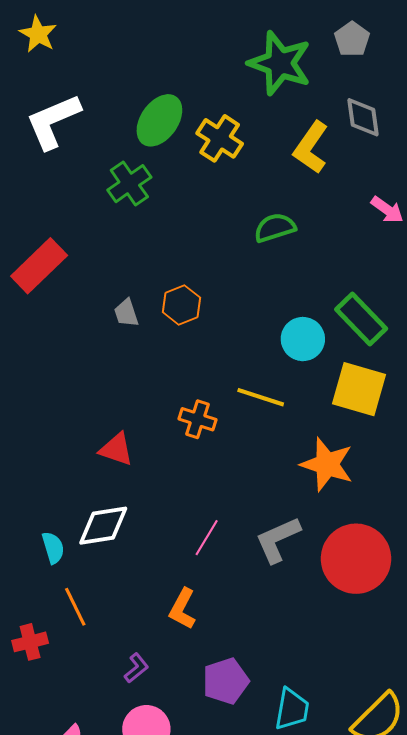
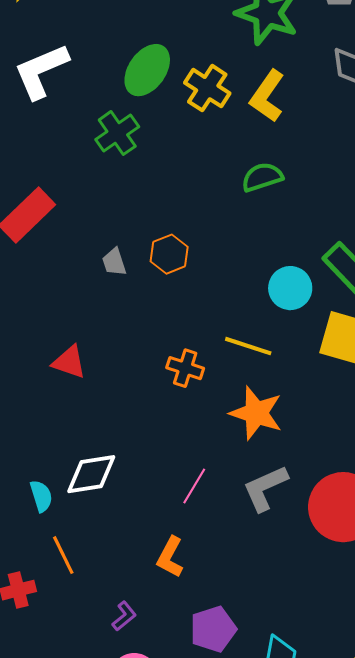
yellow L-shape: (311, 147) -> (267, 96), moved
red triangle: (116, 449) -> (69, 362), moved
orange star: (327, 464) -> (256, 413), moved

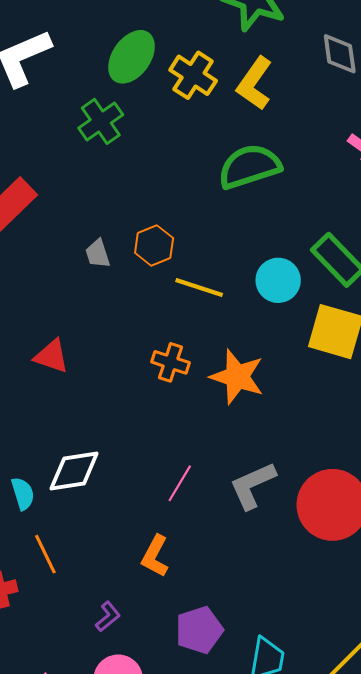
green semicircle: (262, 177) -> (249, 167), size x1.5
yellow line: (248, 346) -> (199, 287), moved
orange star: (256, 413) -> (237, 377), moved

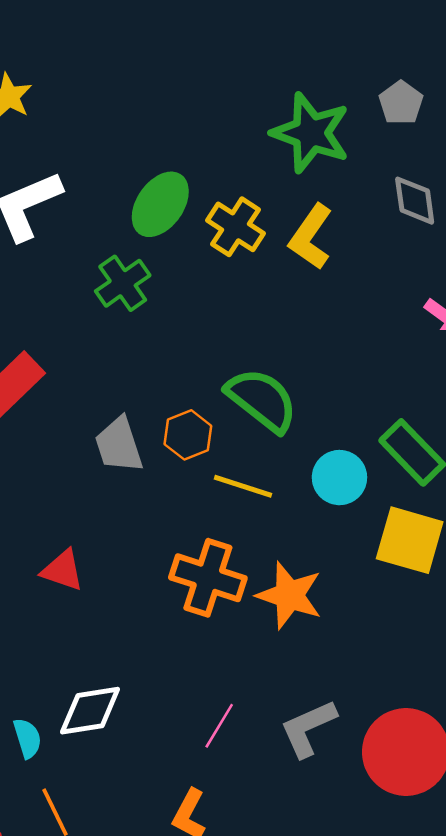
green semicircle: (249, 167) -> (262, 400), moved, turned 56
gray trapezoid: (98, 254) -> (119, 445), size x1.6
orange cross: (170, 362) -> (208, 578), size x1.6

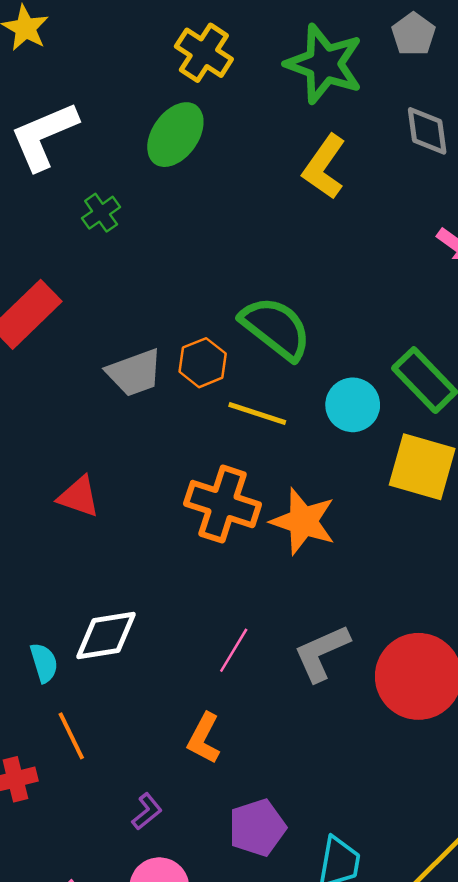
yellow cross: (235, 227) -> (204, 53), moved
green cross: (123, 283) -> (101, 213), moved, size x0.7
gray trapezoid: (119, 445) -> (134, 373), turned -92

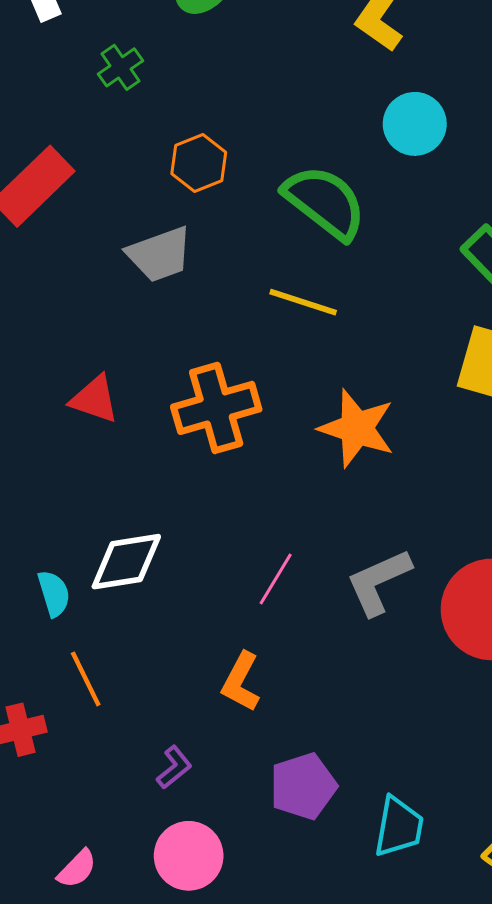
orange hexagon: (203, 363) -> (199, 163), moved
cyan circle: (353, 405) -> (415, 124), moved
orange cross: (223, 504) -> (216, 408), moved, turned -34

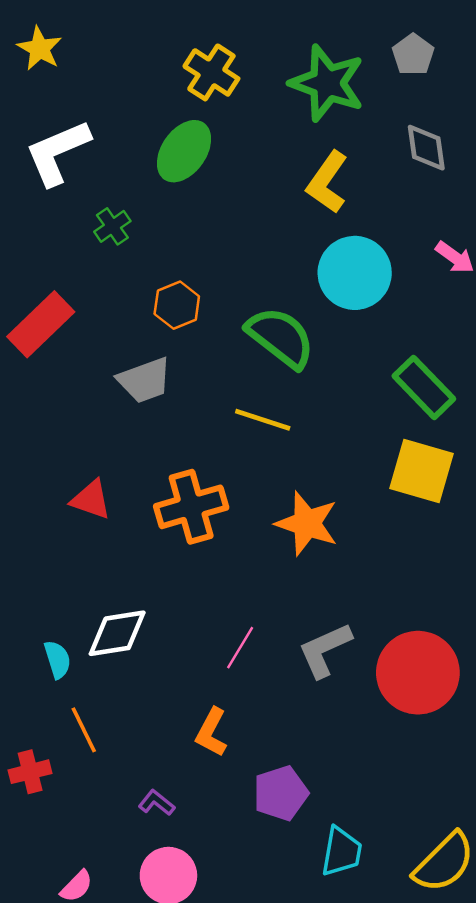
cyan circle: (415, 124) -> (355, 273), size x1.4
purple L-shape: (174, 767) -> (157, 803), turned -102
purple pentagon: (303, 786) -> (281, 793), moved

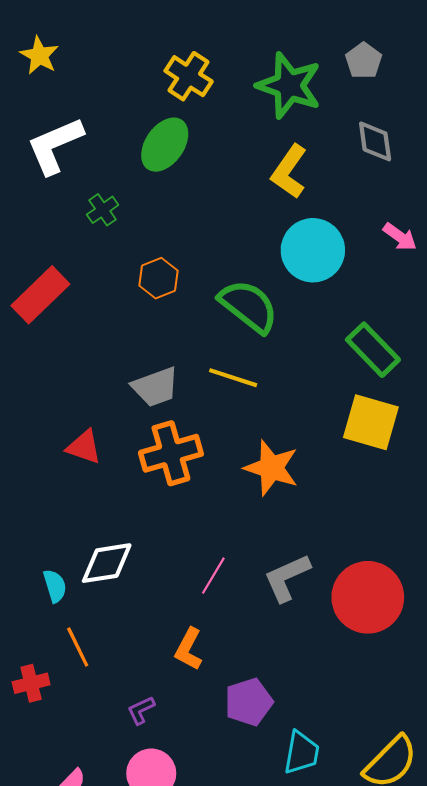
gray trapezoid: (145, 380) -> (155, 387), moved
purple L-shape: (157, 803) -> (141, 710), turned -64

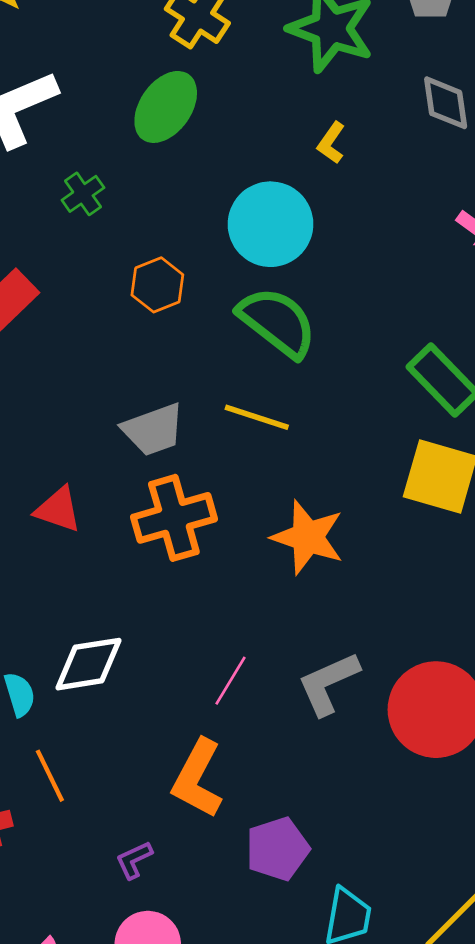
yellow L-shape: (289, 171) -> (331, 143), size x0.6
cyan circle: (313, 250) -> (270, 224), moved
orange L-shape: (189, 649) -> (197, 779), size x1.4

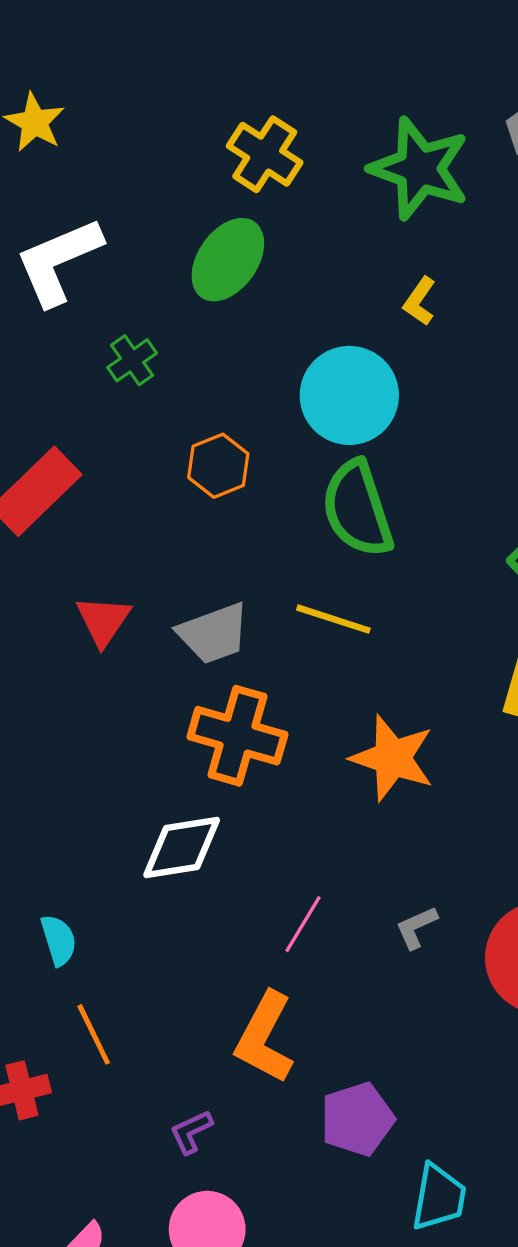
green semicircle: (277, 322) -> (357, 509), turned -146
red triangle: (58, 510) -> (103, 621), moved, turned 45
orange cross: (174, 518) -> (237, 736), turned 32
white diamond: (88, 664) -> (182, 847), moved
gray L-shape: (328, 683) -> (416, 927), size x0.6

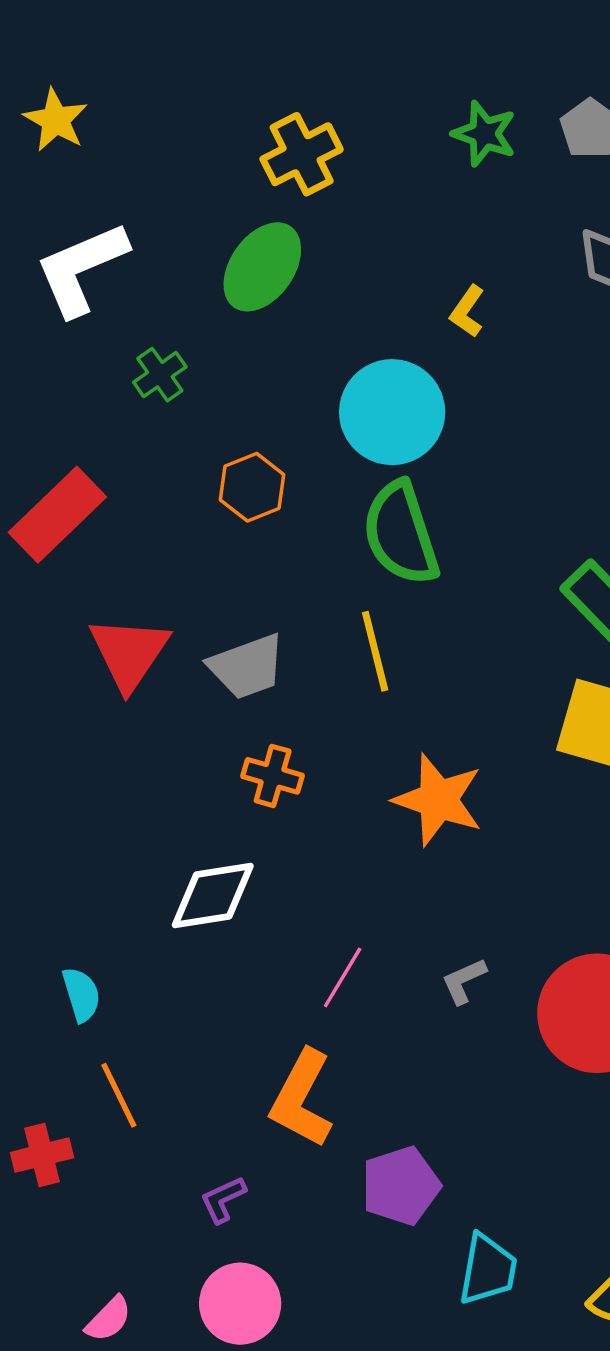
yellow cross: (265, 154) -> (302, 154), turned 30
green star: (420, 169) -> (484, 134), moved, size x0.6
yellow line: (333, 619) -> (375, 651), turned 58
red triangle: (103, 621) -> (129, 653), size x1.4
orange cross: (237, 736) -> (273, 776), size x0.6

